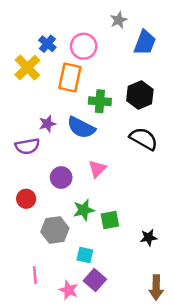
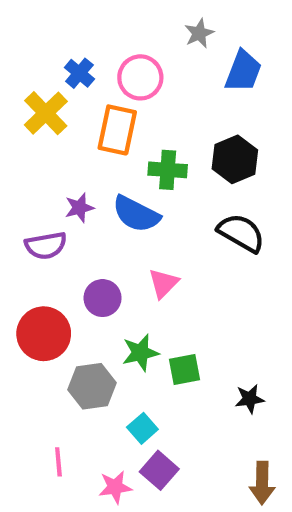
red circle: (26, 199) -> (44, 334), size x1.6
cyan square: (85, 255) -> (142, 428), turned 36
pink star: (69, 290) -> (115, 487), turned -30

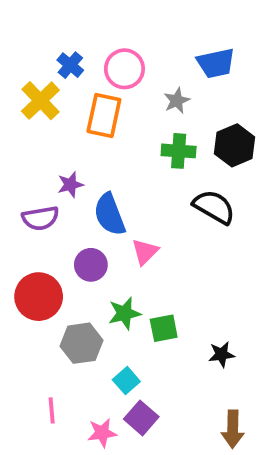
gray star: (199, 33) -> (177, 101), moved
blue trapezoid: (243, 71) -> (216, 63), turned 57
black hexagon: (235, 159) -> (235, 145), moved
green cross: (168, 170) -> (179, 151), moved
blue semicircle: (136, 214) -> (110, 214), moved, turned 42

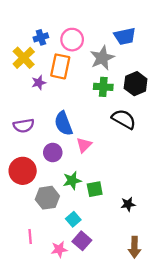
blue cross: (70, 65) -> (41, 37), turned 32
gray star: (177, 101) -> (102, 58), size x1.6
purple star: (70, 185) -> (39, 83), moved

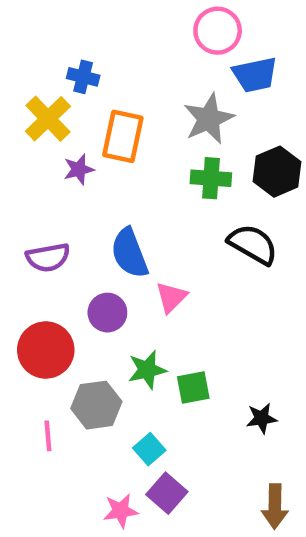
blue cross: (41, 37) -> (83, 77), turned 32
pink circle: (72, 40) -> (218, 31), moved
pink line: (30, 236) -> (48, 436), moved

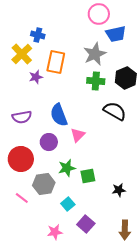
pink line: (48, 436) -> (22, 198), turned -48
purple square: (167, 493) -> (86, 224), moved

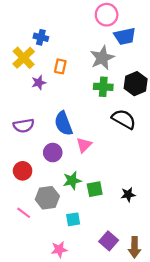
orange rectangle: (56, 62) -> (60, 66), size x0.6
red circle: (21, 159) -> (23, 171), size x0.7
black star: (119, 190) -> (128, 195), moved
cyan square: (68, 204) -> (73, 219), turned 32
purple square: (86, 224) -> (109, 241), moved

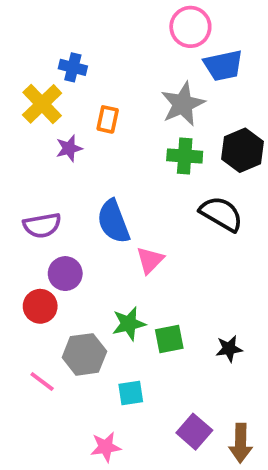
purple circle: (53, 153) -> (65, 274), moved

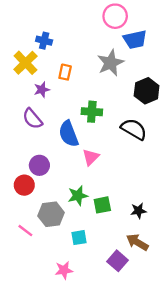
green cross: (185, 156) -> (92, 112), moved
purple semicircle: (42, 225) -> (32, 119), moved, turned 60
brown arrow: (241, 443) -> (137, 242), moved, turned 120

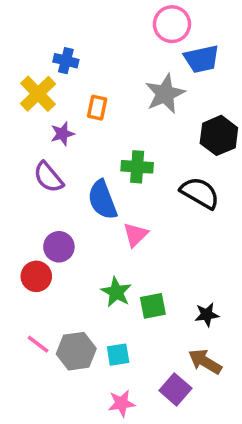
green star: (78, 196) -> (116, 292), turned -30
gray hexagon: (51, 214) -> (76, 351), moved
pink star: (64, 270) -> (122, 403), moved

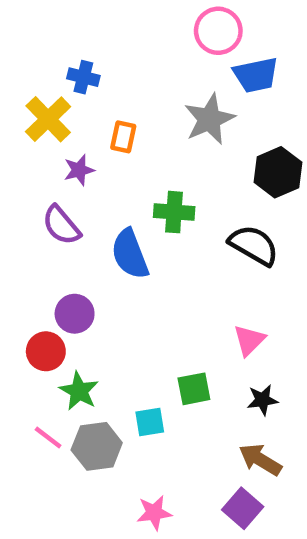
pink triangle: (135, 235) -> (249, 340), moved
green star: (116, 292) -> (79, 391), moved
cyan square: (118, 355) -> (150, 422), moved
purple square: (175, 389) -> (243, 508), moved

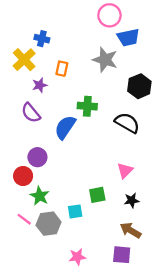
gray star: (209, 119) -> (105, 60), turned -30
blue semicircle: (130, 254) -> (65, 127), turned 55
purple square: (243, 508) -> (122, 255), turned -36

